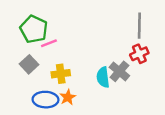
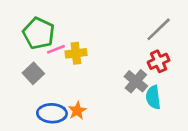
gray line: (139, 26) -> (159, 29), turned 45
yellow cross: (61, 74) -> (76, 53), moved
cyan semicircle: (103, 77) -> (153, 97), moved

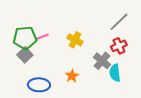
green pentagon: (39, 33) -> (25, 38), moved, turned -30
yellow cross: (76, 53) -> (75, 40), moved, turned 35
orange star: (77, 111) -> (72, 76), moved

